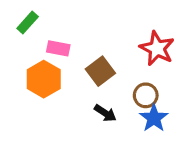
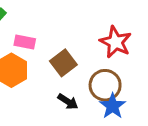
brown circle: (146, 95) -> (105, 85), size x1.4

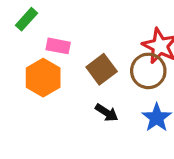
brown circle: (105, 85) -> (148, 71), moved

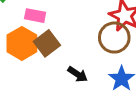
brown square: (102, 69) -> (47, 43), moved

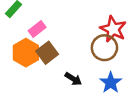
pink rectangle: (35, 16) -> (37, 29), turned -49

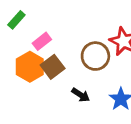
brown circle: (104, 48) -> (95, 56), moved

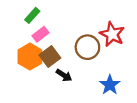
green rectangle: (16, 20) -> (32, 15), moved
black arrow: (81, 95) -> (64, 75), moved

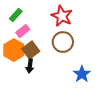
red star: (112, 34) -> (62, 16), moved
black arrow: (64, 75) -> (30, 66), moved, turned 64

